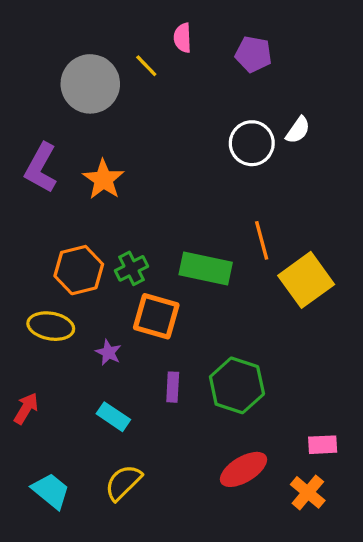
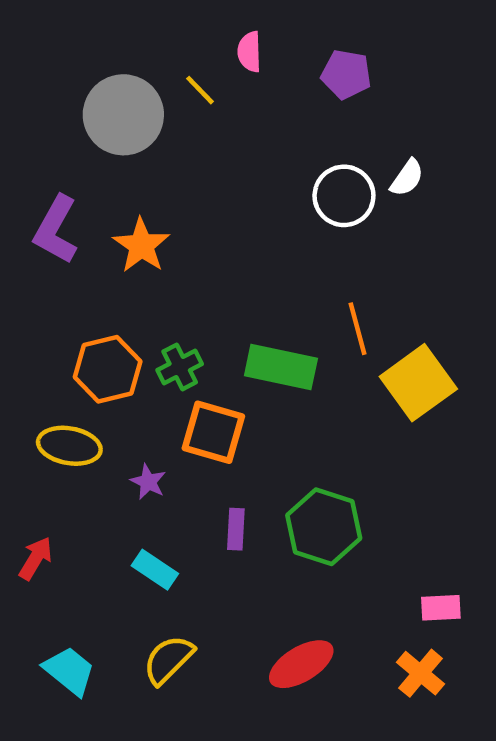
red ellipse: (244, 469) -> (301, 664), moved

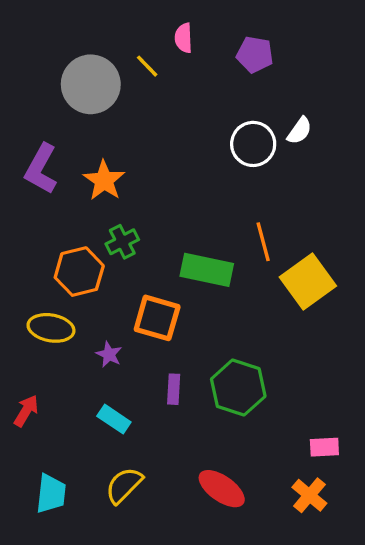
green cross: (180, 367) -> (122, 242), moved
red ellipse: (301, 664) -> (222, 489), turned 66
cyan trapezoid: (69, 671) -> (51, 494), turned 57

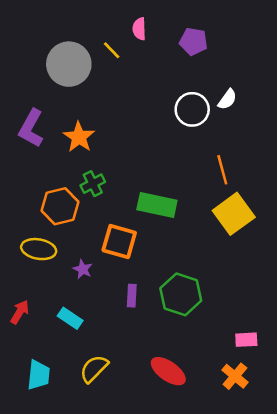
orange line: (263, 242) -> (222, 170), moved
cyan rectangle: (114, 419) -> (70, 318), moved

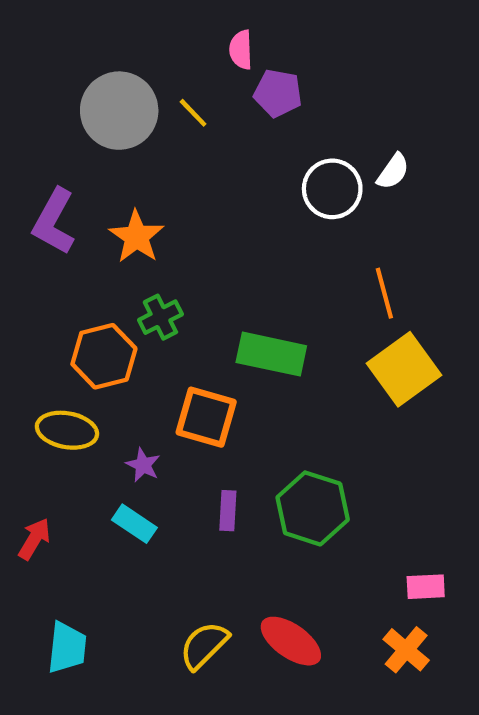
purple pentagon: (193, 41) -> (278, 93), moved
yellow line: (112, 50) -> (193, 113), moved
cyan rectangle: (70, 318) -> (134, 524), moved
yellow semicircle: (94, 369) -> (204, 645), moved

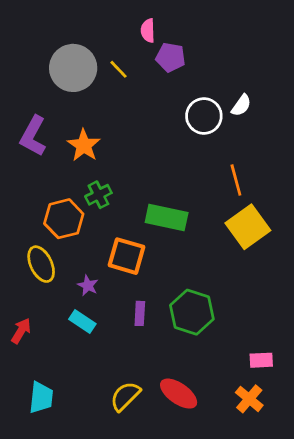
yellow ellipse: (67, 430) -> (41, 264), turned 54

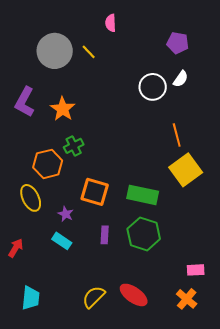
purple pentagon: (171, 57) -> (178, 43), moved
green rectangle: (167, 217) -> (143, 195), moved

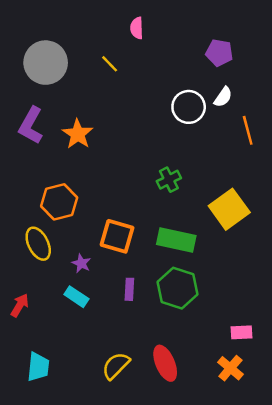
gray circle: (55, 51) -> (46, 63), moved
orange line: (177, 135) -> (248, 130), moved
green cross: (74, 146) -> (169, 180), moved
red ellipse: (134, 295) -> (165, 363), turned 32

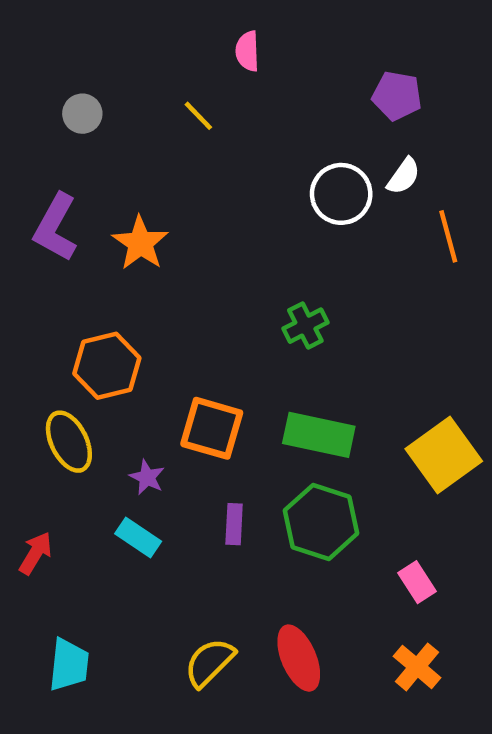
gray circle: (46, 63) -> (82, 114), size x0.5
yellow square: (229, 209) -> (444, 455), moved
pink rectangle: (242, 332) -> (417, 582), moved, turned 60

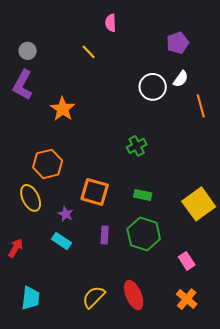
purple pentagon: (397, 96) -> (178, 43), turned -30
gray circle: (82, 114) -> (28, 51), moved
purple L-shape: (56, 227) -> (23, 85), moved
green rectangle: (319, 435) -> (143, 195), size x0.6

